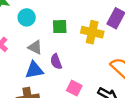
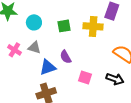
gray triangle: (35, 47) -> (34, 47), moved

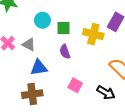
cyan circle: (34, 22) -> (42, 20), moved
purple semicircle: (66, 57) -> (65, 52), moved

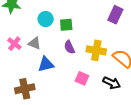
yellow cross: (93, 34) -> (96, 50), moved
brown cross: (32, 94) -> (25, 89), moved

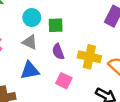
gray triangle: (35, 43) -> (30, 42), moved
pink square: (82, 78) -> (64, 81), moved

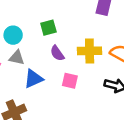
cyan circle: (32, 18) -> (13, 35), moved
gray triangle: (30, 42) -> (17, 58), moved

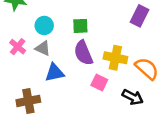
purple semicircle: (57, 53) -> (83, 53), size x1.5
pink square: (70, 81) -> (99, 82), moved

